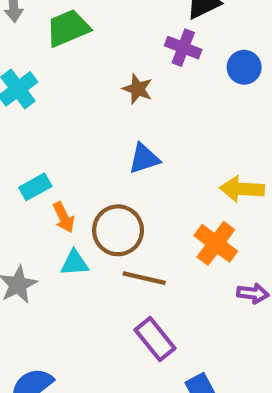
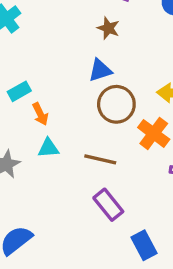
brown star: (138, 89) -> (108, 28), moved
brown circle: (118, 230) -> (116, 104), moved

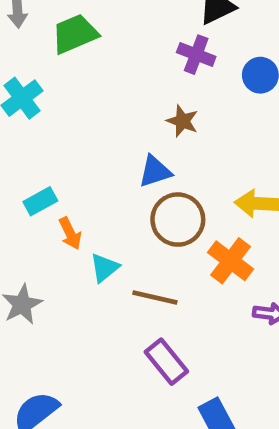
brown star: (108, 28) -> (182, 121), moved
cyan triangle: (48, 148) -> (105, 268), moved, turned -35

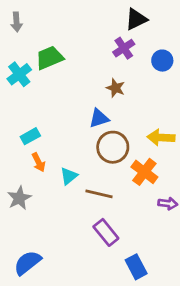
green trapezoid: (75, 34) -> (50, 58), moved
purple cross: (196, 55) -> (124, 48), turned 35
orange arrow: (70, 233) -> (39, 162), moved

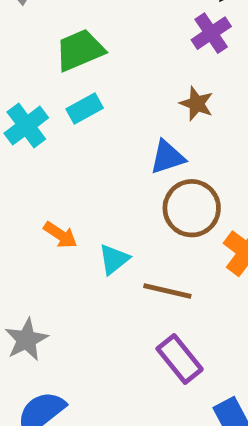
cyan cross: (19, 74) -> (26, 126), moved
cyan rectangle: (30, 136) -> (85, 109), moved
orange arrow: (39, 162) -> (60, 235), turned -30
gray star: (19, 198) -> (26, 340), moved

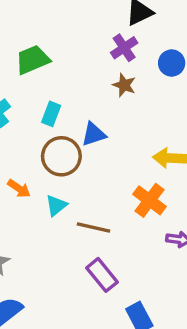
brown star: (197, 104) -> (124, 85), moved
cyan rectangle: (85, 109) -> (51, 114), moved, turned -40
brown circle: (192, 208) -> (61, 156), moved

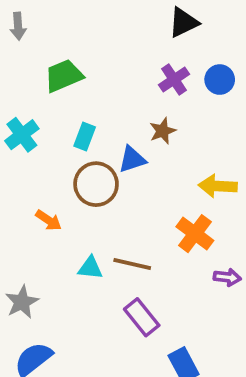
purple cross: (124, 48) -> (174, 80), moved
brown star: (124, 85) -> (163, 131), moved, turned 30
cyan triangle: (56, 205) -> (90, 268), moved, turned 45

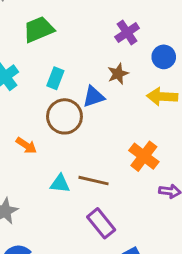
blue circle: (220, 80) -> (164, 57), moved
yellow arrow: (218, 186) -> (162, 97), moved

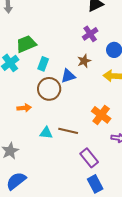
green trapezoid: (39, 29) -> (26, 44), moved
orange arrow: (26, 145) -> (24, 108), turned -40
purple rectangle: (101, 223) -> (89, 158), moved

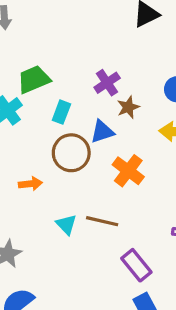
purple cross: (90, 34) -> (107, 83), moved
orange cross: (101, 115) -> (128, 171), moved
cyan triangle: (46, 133) -> (66, 224), turned 40

